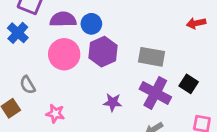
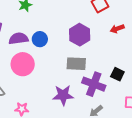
purple hexagon: (103, 52) -> (80, 35), moved
gray rectangle: (151, 57) -> (76, 64), moved
purple star: (113, 102) -> (63, 95), size x1.5

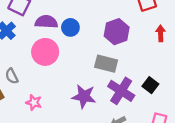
red arrow: (117, 29) -> (161, 33), turned 96

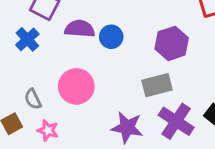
pink circle: (45, 52) -> (76, 86), moved
gray rectangle: (106, 64) -> (157, 85), turned -30
pink star: (34, 102) -> (48, 130), moved

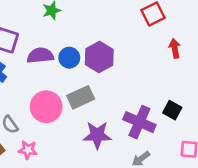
purple hexagon: (172, 43) -> (99, 57), moved
gray rectangle: (157, 85) -> (81, 97), moved

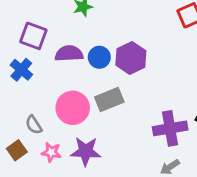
purple cross: (139, 122) -> (170, 128), turned -36
purple star: (97, 135) -> (86, 151), moved

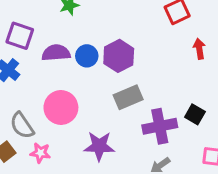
gray rectangle: (109, 100) -> (128, 97), moved
gray semicircle: (34, 125) -> (22, 125), size x1.4
purple star: (86, 151) -> (99, 146), moved

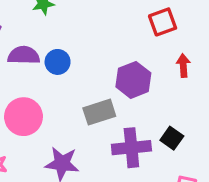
purple hexagon: (119, 56) -> (133, 80), moved

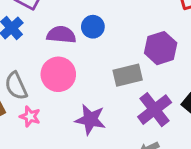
purple semicircle: (24, 55) -> (61, 35), moved
purple cross: (131, 148) -> (155, 110), turned -36

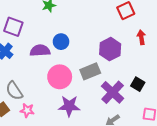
pink circle: (58, 74) -> (60, 77), moved

